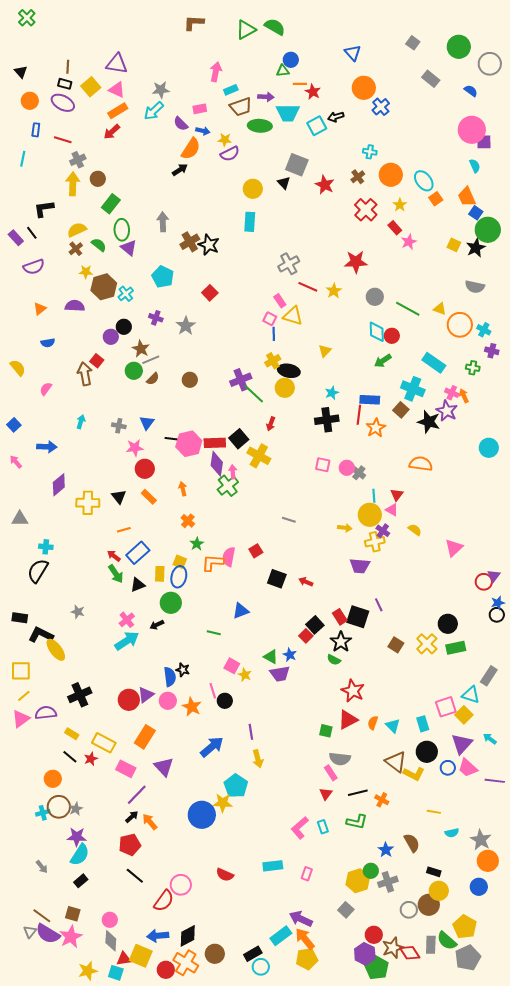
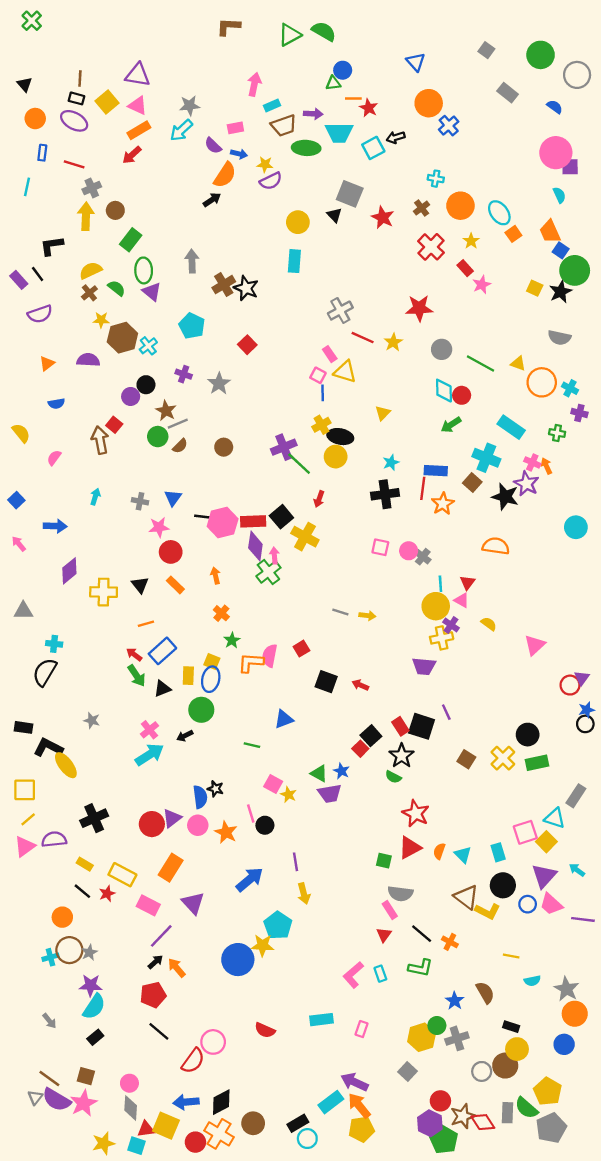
yellow arrow: (345, 528) -> (367, 616), moved
black line: (358, 793) -> (422, 934), turned 54

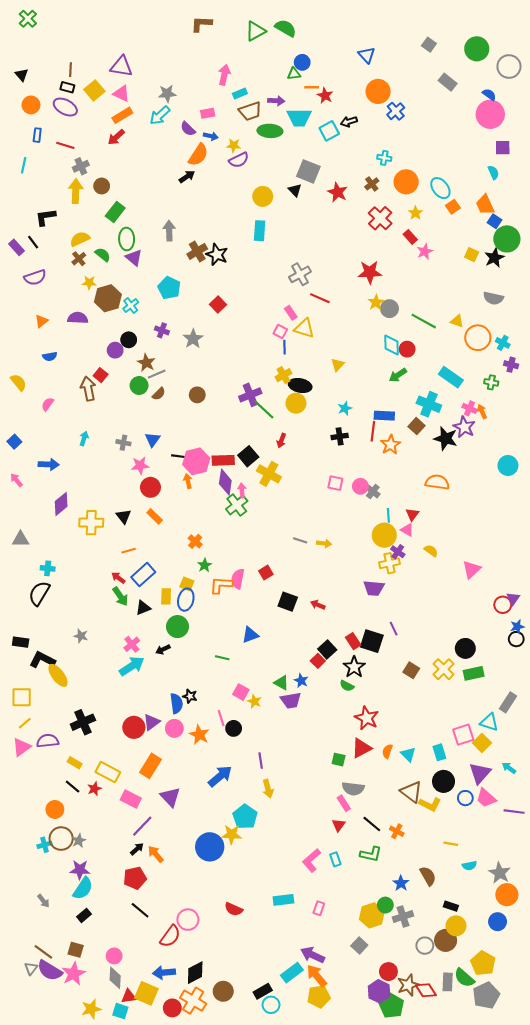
pink circle: (556, 153) -> (490, 114), moved
yellow star: (393, 342) -> (376, 302), moved
black cross: (385, 494) -> (340, 436), size x0.7
orange arrow: (215, 576) -> (188, 481), moved

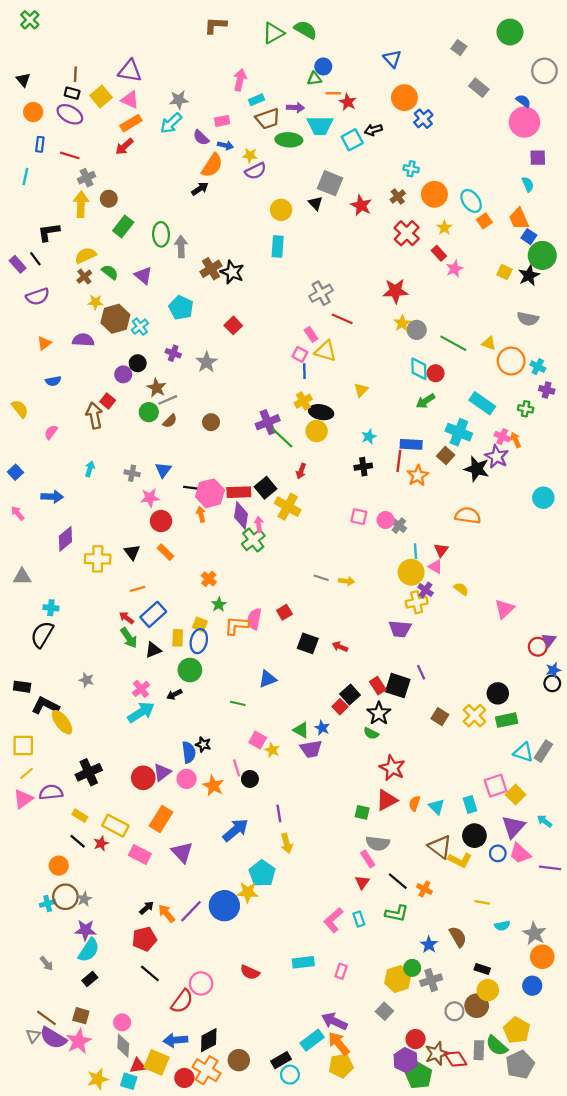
green circle: (477, 49) -> (510, 32), moved
green ellipse: (127, 239) -> (161, 234), moved
cyan triangle: (489, 722) -> (523, 752), moved
purple line: (142, 826) -> (191, 911), moved

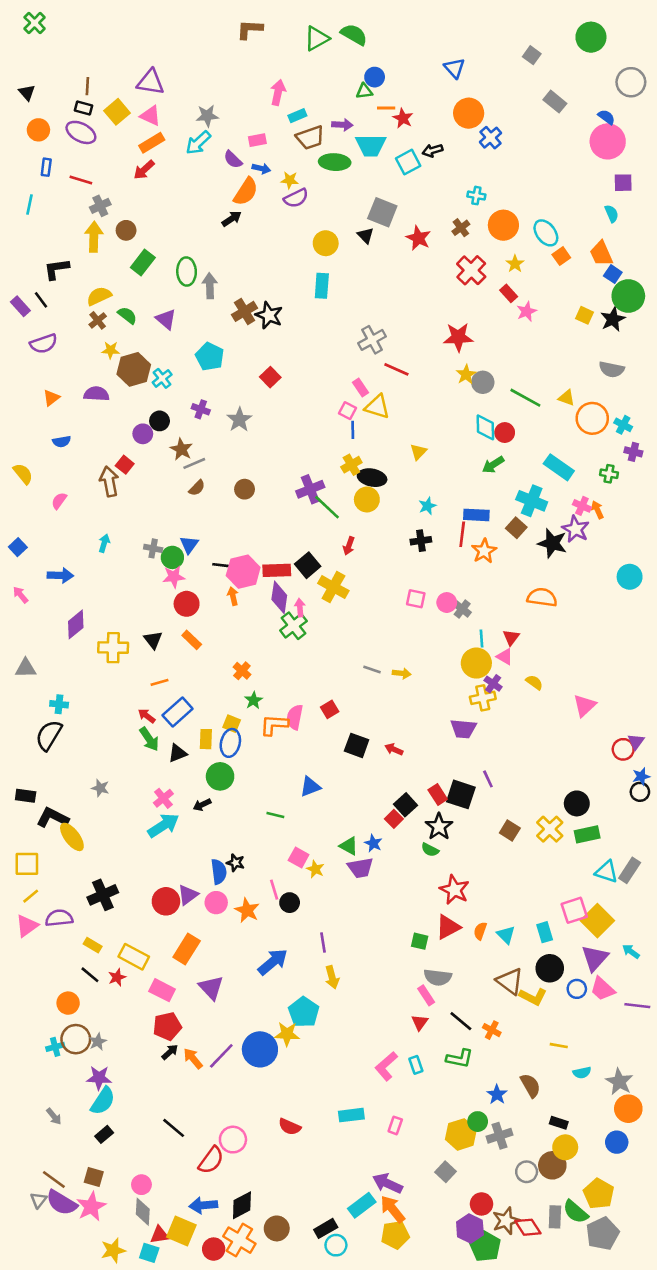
green circle: (149, 412) -> (172, 557), moved
yellow square: (516, 795) -> (597, 921), size x1.4
red pentagon: (144, 939) -> (167, 1026), moved

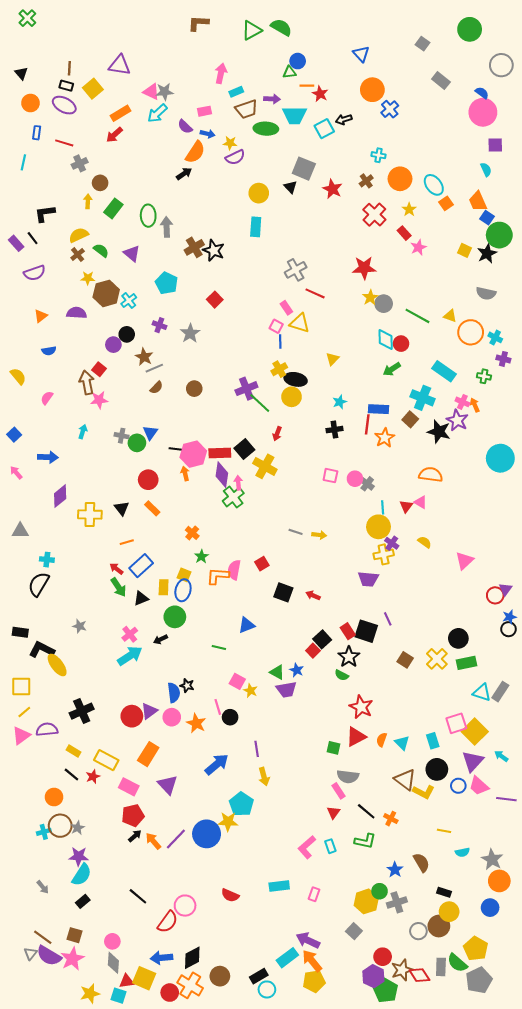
pink triangle: (150, 116) -> (151, 92), moved
yellow arrow: (94, 237) -> (88, 201), moved, size x0.6
pink star: (174, 577) -> (99, 400), moved
cyan circle: (630, 577) -> (500, 458), size x1.4
pink triangle: (505, 657) -> (420, 502), moved

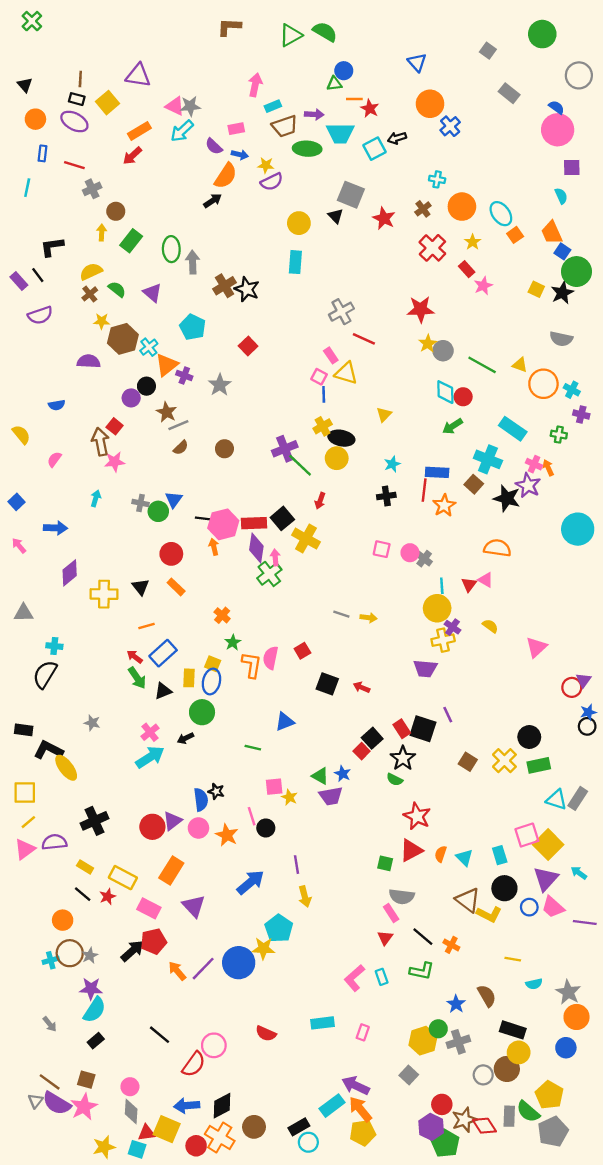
orange triangle: (41, 316) -> (167, 365), moved, size x1.5
orange L-shape: (218, 576) -> (252, 665), turned 95
pink square: (237, 681) -> (274, 787), turned -35
black arrow: (135, 836) -> (132, 951), moved, size x1.5
black rectangle: (444, 892) -> (513, 1030), size x1.5

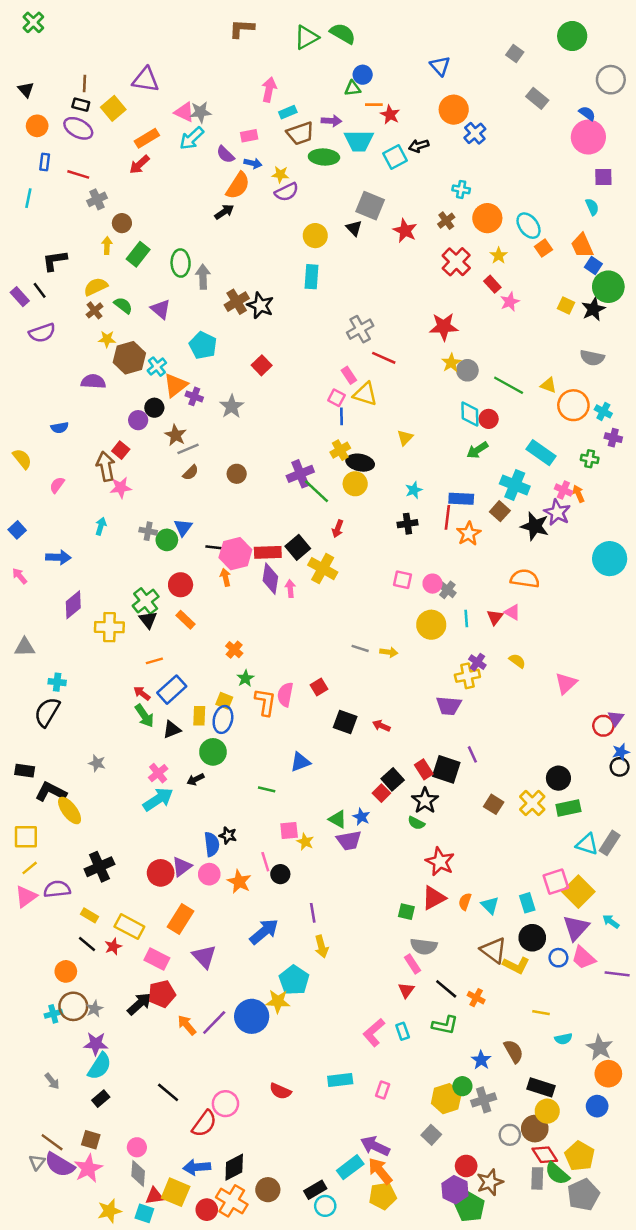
green cross: (269, 574) -> (146, 601), moved
yellow circle: (437, 608) -> (431, 625), moved
red diamond: (484, 1126) -> (545, 1155), moved

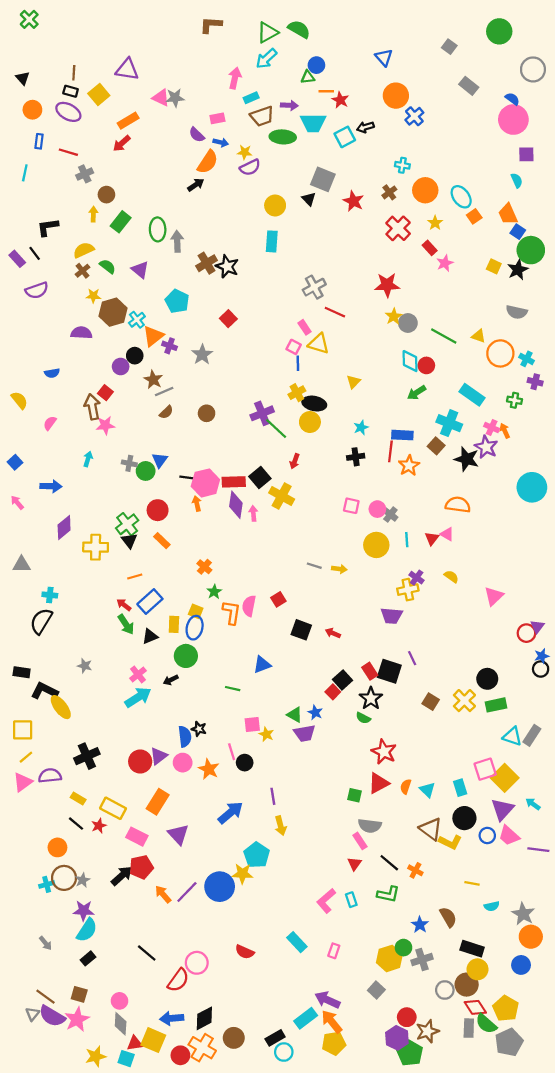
cyan arrow: (192, 138) -> (266, 59), moved
cyan rectangle: (340, 1080) -> (297, 942), turned 54

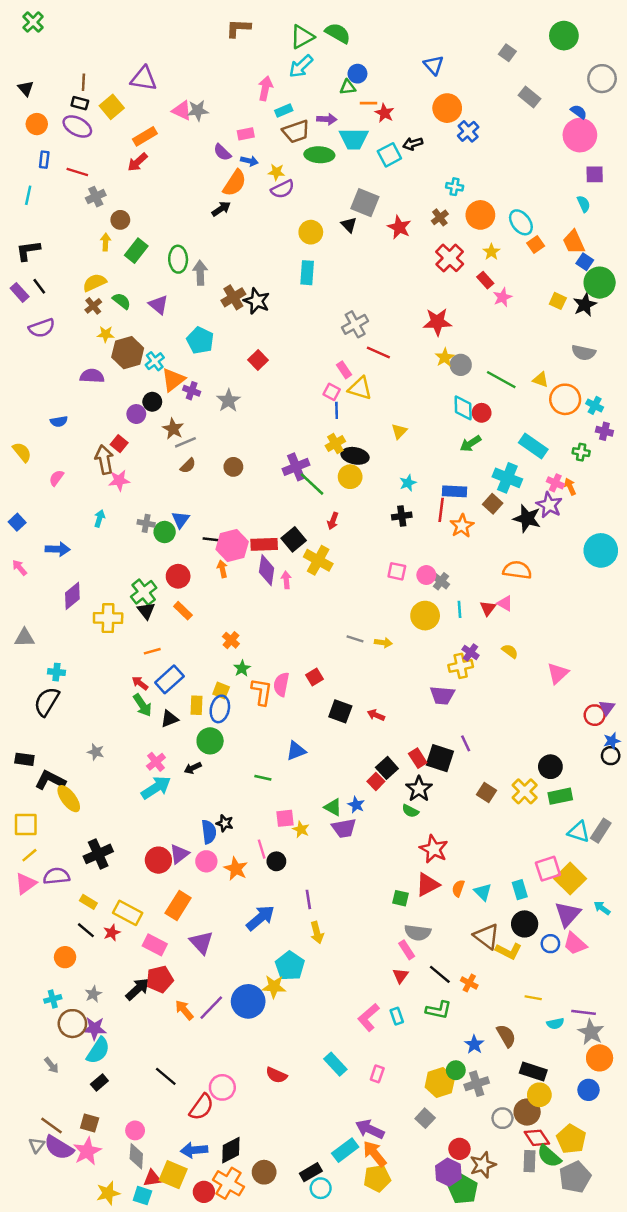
black L-shape: (48, 227) -> (28, 251), moved
purple line: (538, 850) -> (584, 1012), moved
brown circle: (64, 878) -> (72, 1024), moved

